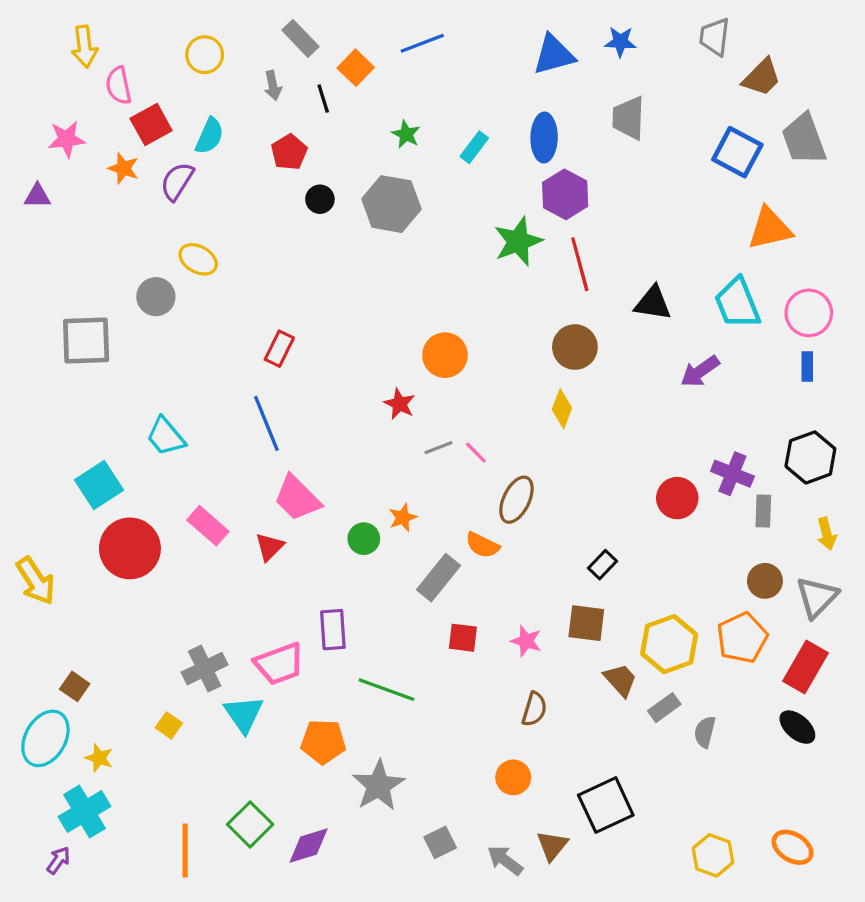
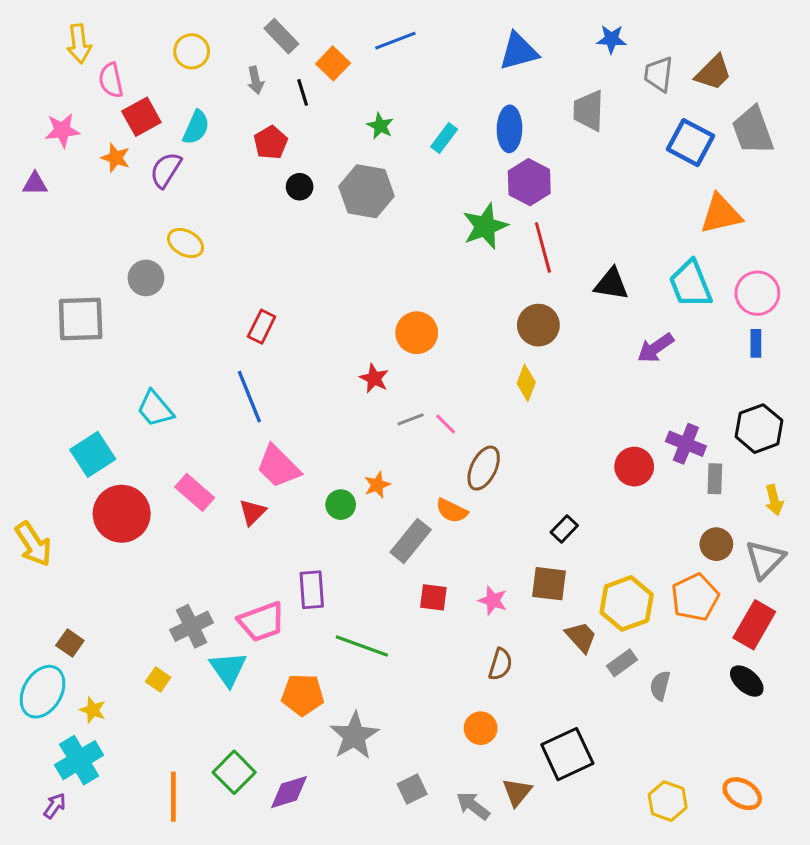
gray trapezoid: (715, 37) -> (659, 74), moved
blue star: (620, 42) -> (611, 39), moved

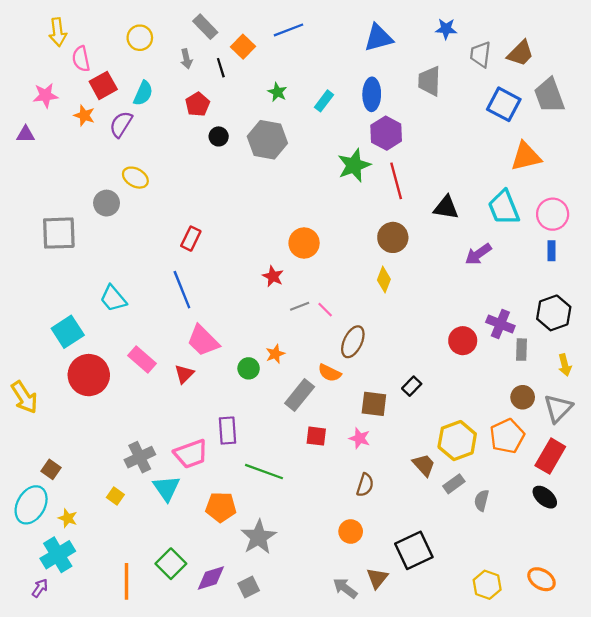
brown square: (549, 584) -> (374, 404), moved
gray square: (412, 789) -> (249, 587), moved

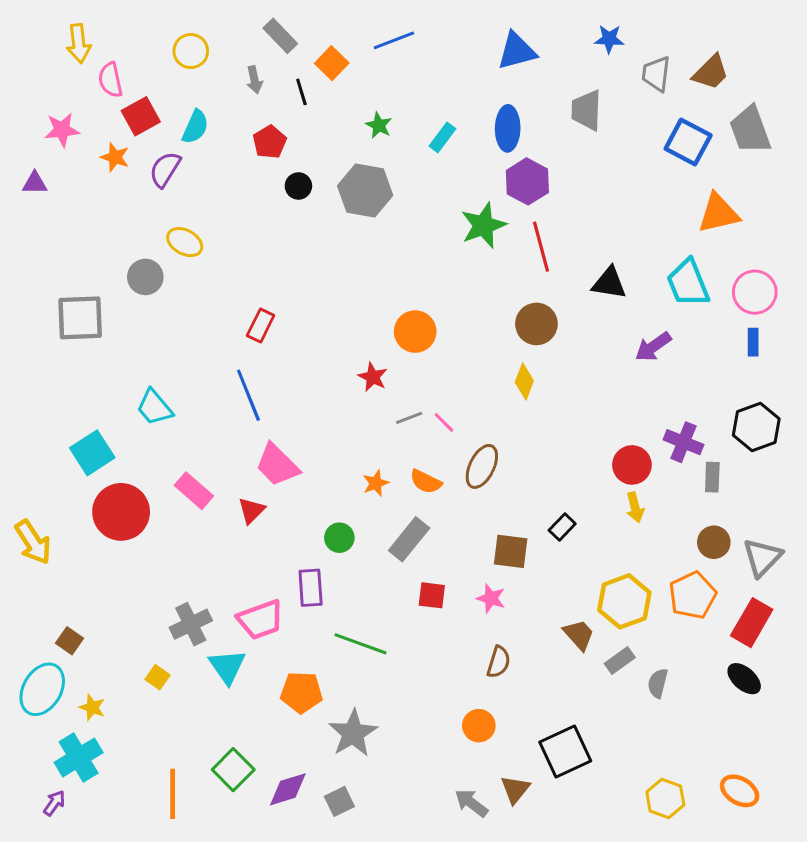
yellow arrow: (565, 365) -> (635, 507), moved
green circle: (249, 368) -> (339, 538), moved
orange semicircle: (330, 373) -> (426, 482), moved

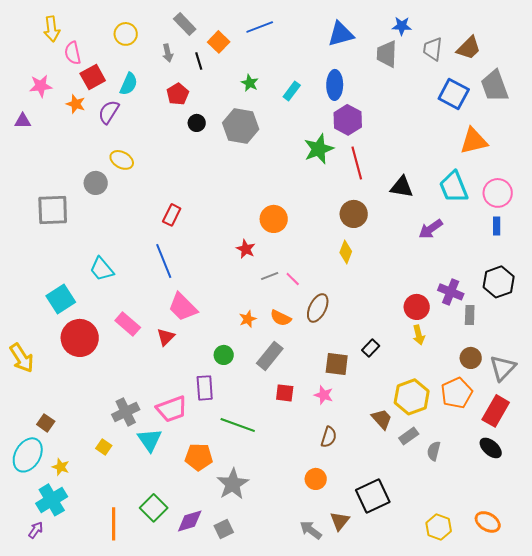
gray trapezoid: (586, 110) -> (387, 54), moved

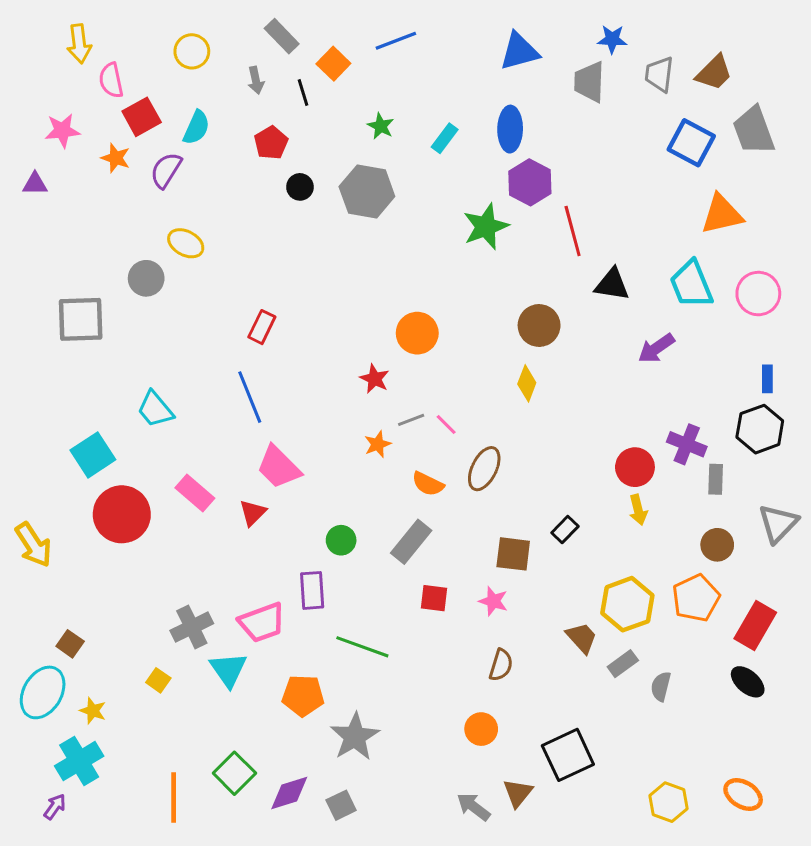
red line: (357, 163) -> (573, 231), moved
blue rectangle: (497, 226) -> (767, 379), moved
orange star: (248, 319) -> (378, 444), moved
gray triangle: (503, 368) -> (778, 523), moved

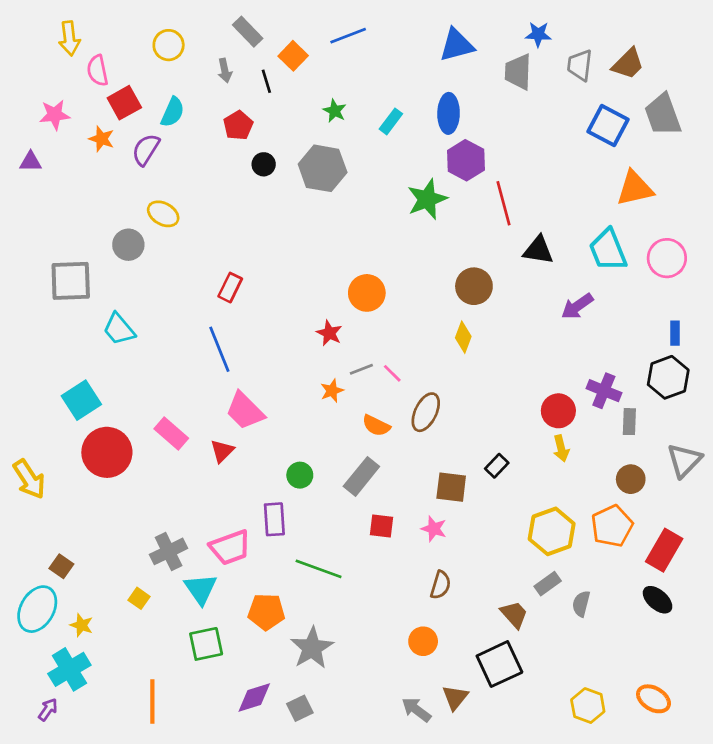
cyan trapezoid: (155, 409) -> (119, 329), moved
brown trapezoid: (582, 638) -> (514, 614), moved
green square: (234, 773) -> (206, 644), moved, turned 33

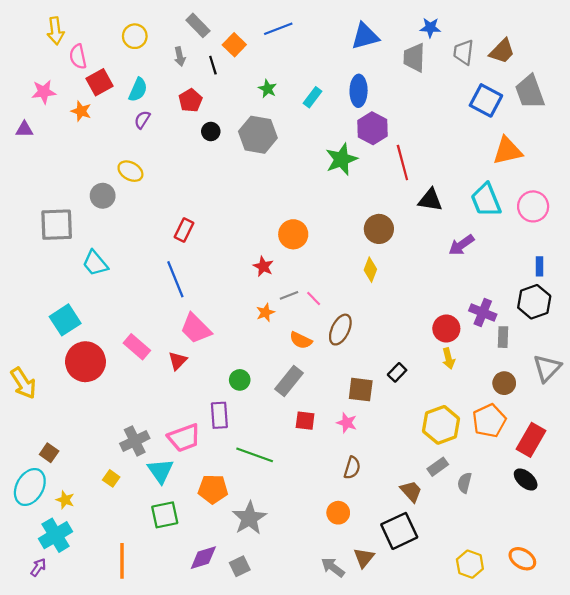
purple semicircle: (146, 150) -> (142, 120), moved, size x0.7

